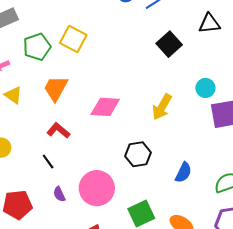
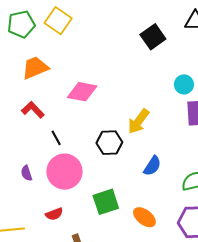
orange trapezoid: (56, 88) -> (35, 68), turned 32
yellow arrow: (162, 107) -> (138, 121), moved
black line: (48, 161) -> (56, 138), moved

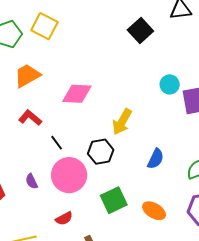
cyan circle: (184, 84) -> (170, 84), moved
yellow arrow: (138, 121) -> (122, 122), moved
black hexagon: (109, 143) -> (101, 152), moved

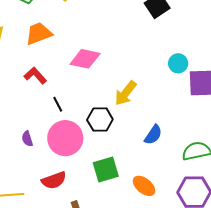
red semicircle: (64, 218) -> (54, 180), size x1.4

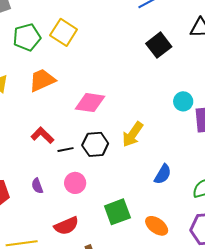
red L-shape: (35, 76) -> (42, 135), moved
black line: (58, 104) -> (66, 150), turned -70
black hexagon: (100, 120) -> (95, 144), moved
pink circle: (65, 138) -> (75, 183), size x0.6

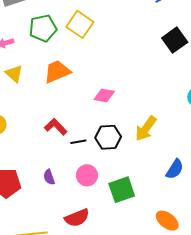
pink diamond: (90, 103) -> (104, 95), size x0.7
green square: (117, 212) -> (122, 190), moved

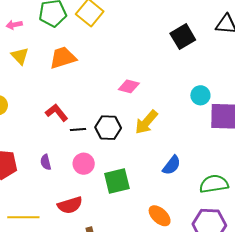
pink diamond: (104, 95) -> (129, 86), moved

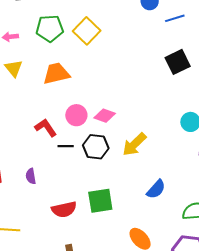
pink diamond: (129, 86) -> (105, 116), moved
pink circle: (84, 164) -> (76, 115), moved
red semicircle: (70, 205) -> (64, 209), moved

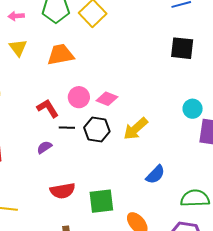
black square: (178, 62) -> (182, 48), turned 30
purple semicircle: (31, 176) -> (44, 147), moved, turned 63
green square: (100, 201) -> (101, 201), moved

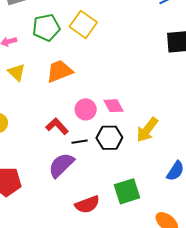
pink diamond: (107, 99) -> (114, 106), turned 50
purple semicircle: (44, 147) -> (61, 165), size x1.8
green square: (101, 201) -> (127, 191), moved

